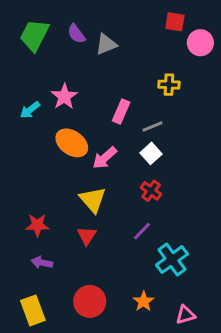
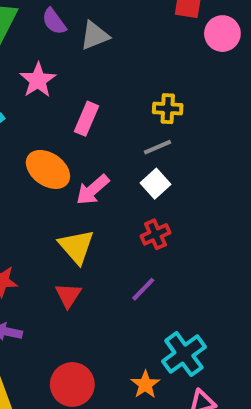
yellow cross: (169, 85) -> (168, 109), moved
pink star: (64, 97) -> (38, 80), moved
pink rectangle: (121, 112) -> (87, 119), moved
red cross: (151, 191) -> (155, 234), turned 30
cyan cross: (172, 260) -> (184, 354), moved

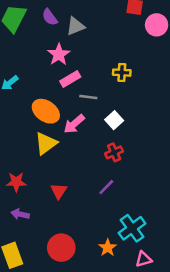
pink star: (38, 80) -> (59, 55), moved
pink rectangle: (87, 119) -> (70, 79), turned 36
gray line: (158, 147) -> (88, 97), moved, turned 30
yellow triangle: (76, 247) -> (46, 143), moved, turned 35

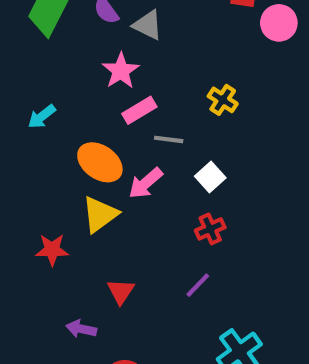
gray triangle: (75, 26) -> (148, 25), turned 48
yellow cross: (122, 73) -> (223, 100), turned 30
red star: (16, 182) -> (52, 250), moved
purple arrow: (20, 214) -> (81, 329), moved

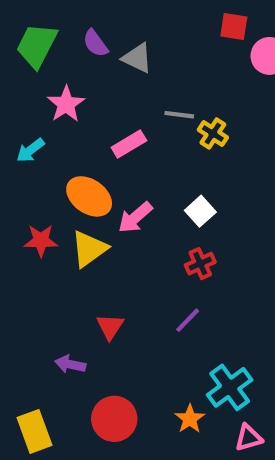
pink star: (121, 71) -> (66, 104), moved
gray line: (169, 139) -> (179, 115), moved
red star: (52, 250) -> (41, 241), moved

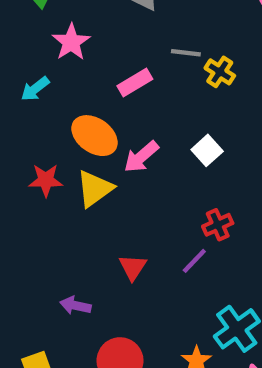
red cross: (200, 264) -> (218, 225), moved
red triangle: (110, 327) -> (133, 267), moved

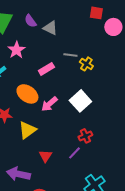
white square: (207, 150) -> (80, 101), size x1.5
yellow triangle: (95, 189) -> (27, 130), moved
purple arrow: (75, 305) -> (18, 174), size x1.6

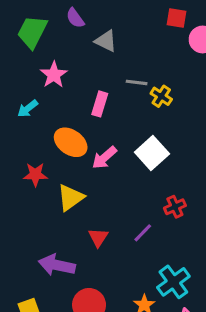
purple semicircle: (30, 21) -> (75, 18), moved
pink rectangle: (46, 69) -> (100, 104), turned -42
red cross: (85, 136) -> (175, 207), moved

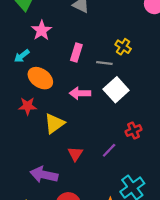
gray line: (137, 82) -> (104, 63), moved
orange ellipse: (71, 142) -> (40, 78), moved
pink arrow: (104, 158) -> (80, 93), turned 42

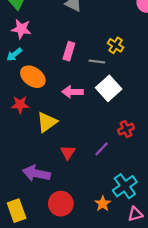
pink star: (42, 30) -> (21, 29), moved, turned -30

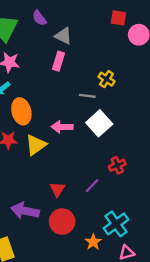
pink rectangle: (69, 51) -> (59, 61), moved
orange ellipse: (33, 77) -> (21, 111), turned 40
yellow triangle: (47, 122) -> (36, 145), moved
red circle: (61, 204) -> (62, 222), moved

